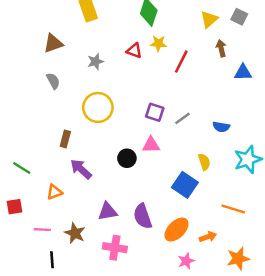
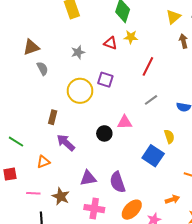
brown triangle: (53, 43) -> (31, 47), moved
red line: (181, 62) -> (148, 66), moved
purple square: (155, 112) -> (105, 80), moved
orange ellipse: (176, 230) -> (132, 210), moved

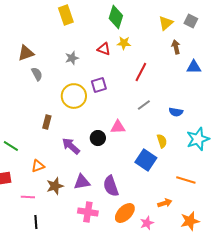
purple square: (105, 80) -> (99, 85), turned -35
purple arrow: (66, 143) -> (71, 146), moved
brown star: (61, 196) -> (55, 186), moved, turned 30

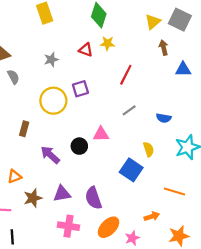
gray square: (191, 21) -> (180, 20), size x1.5

